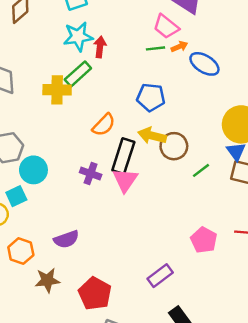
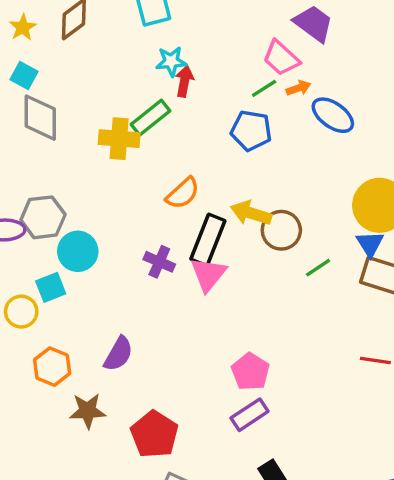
cyan star: (78, 37) -> (171, 61), moved, size x0.7
green line: (156, 48) -> (264, 88), turned -30
blue pentagon: (151, 97) -> (251, 131), moved
purple semicircle: (66, 239) -> (118, 354), turned -45
pink pentagon: (204, 240) -> (250, 372), moved

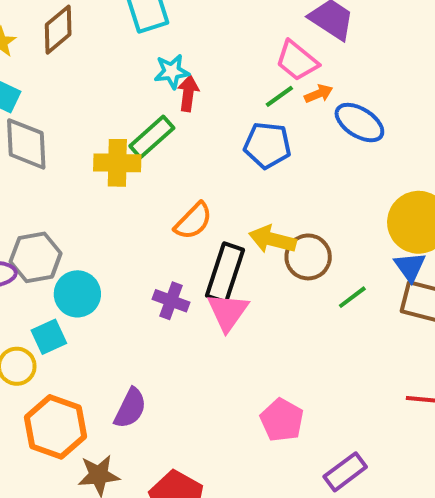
orange hexagon: (52, 367) -> (55, 427), size x1.4
purple rectangle: (250, 415) -> (345, 472), moved

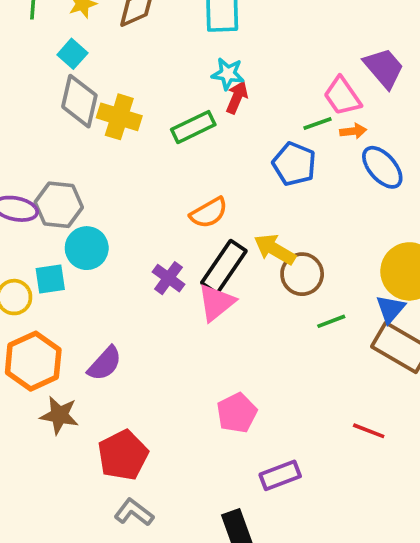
yellow cross: (117, 163) -> (119, 117), moved

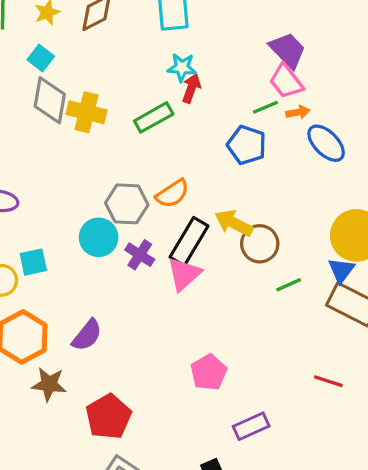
purple trapezoid: (384, 68) -> (288, 50), moved
gray hexagon: (59, 205) -> (127, 204), moved
cyan circle: (87, 248) -> (99, 237), moved

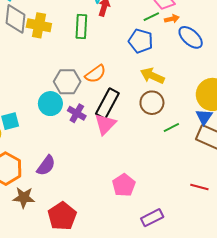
green rectangle: (154, 117) -> (81, 26), turned -55
yellow arrow: (234, 223) -> (152, 76), moved

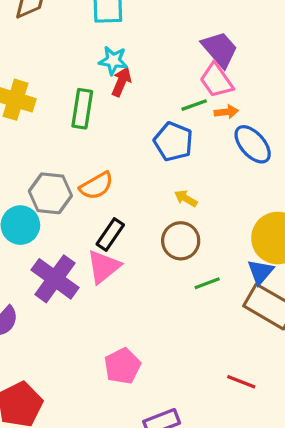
yellow arrow: (152, 76) -> (186, 198), size x0.6
black rectangle: (107, 103) -> (110, 234), size x0.7
purple cross: (77, 113) -> (55, 279), moved, size x1.6

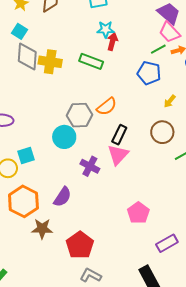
green rectangle: (82, 109) -> (91, 61), turned -70
yellow arrow: (186, 198) -> (170, 101), moved, turned -72
purple cross: (55, 279) -> (90, 166), size x0.7

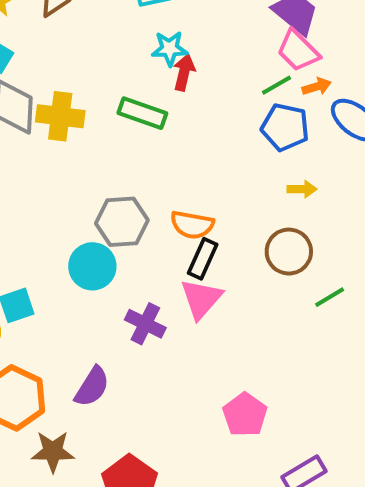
blue pentagon: (149, 73) -> (285, 127), moved
yellow arrow: (170, 101) -> (302, 189), turned -128
orange semicircle: (107, 106) -> (192, 225), moved, turned 50

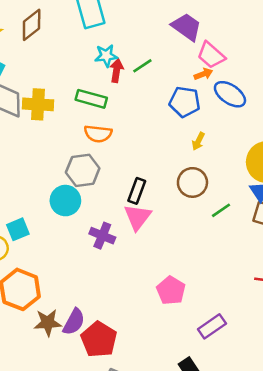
pink trapezoid: (298, 51) -> (211, 55), moved
green line: (276, 85) -> (142, 66), moved
yellow arrow: (302, 189) -> (198, 141), turned 120
orange semicircle: (192, 225) -> (98, 134), moved
purple semicircle: (92, 387) -> (74, 322), moved

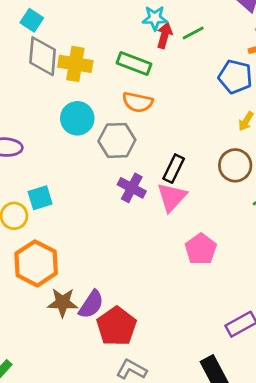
cyan circle: (65, 201) -> (77, 118), moved
purple cross: (102, 236) -> (132, 188), moved
pink pentagon: (171, 290) -> (201, 249), moved

